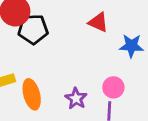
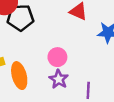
pink circle: (113, 87) -> (57, 57), moved

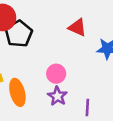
black pentagon: (20, 18) -> (19, 34), turned -30

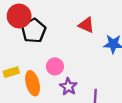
pink circle: (56, 74) -> (55, 66), moved

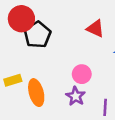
pink circle: (55, 66) -> (82, 74), moved

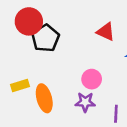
purple star: (76, 96) -> (85, 102), turned -30

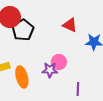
purple star: (85, 102) -> (50, 70), moved

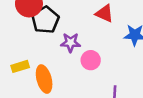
purple star: (50, 70) -> (71, 43), moved

